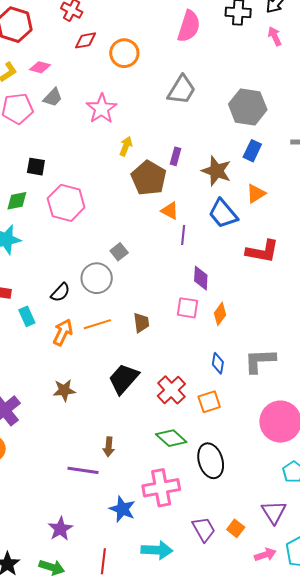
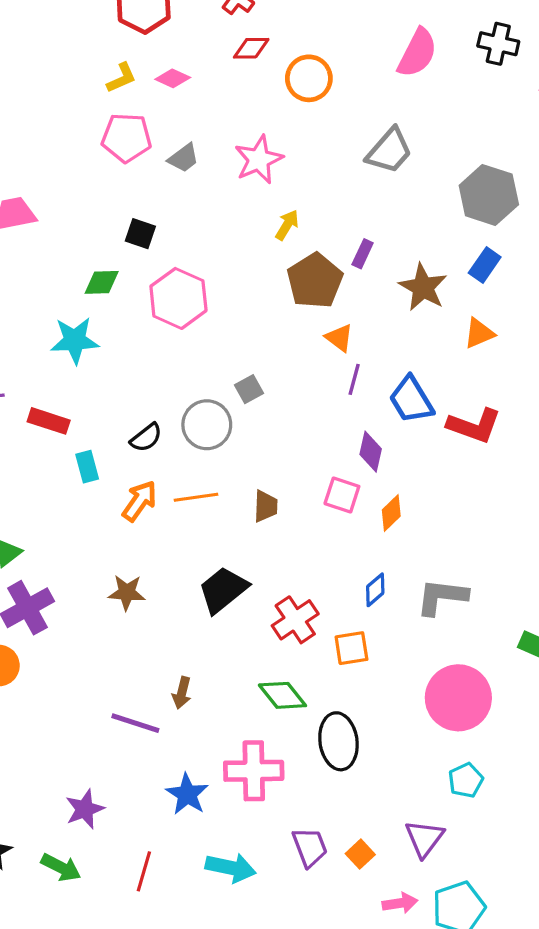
gray trapezoid: (53, 97) -> (184, 158), moved
blue trapezoid: (223, 214) -> (411, 400), moved
blue diamond: (218, 363) -> (375, 590), turned 30

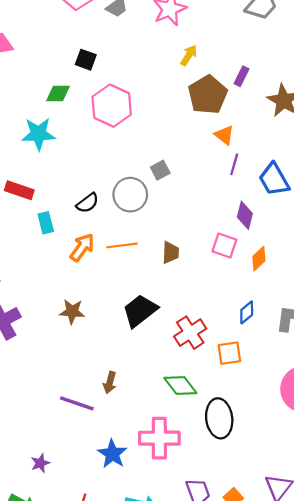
purple star: (85, 809) -> (40, 463), size x0.7

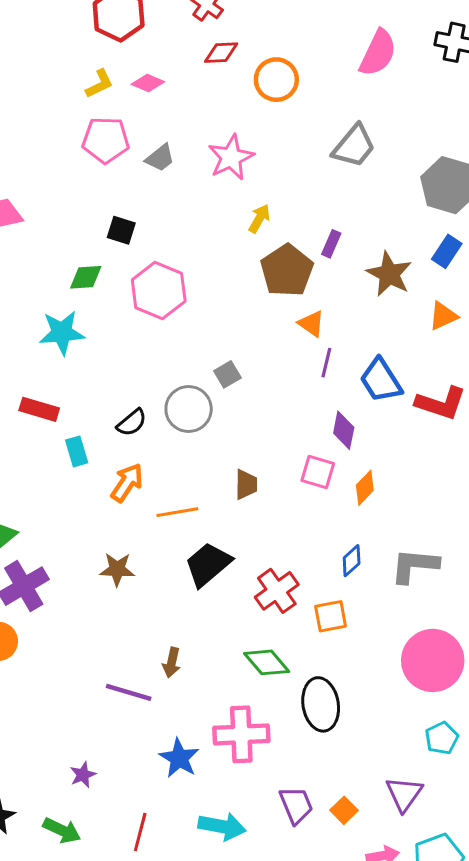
orange line: (122, 245) -> (177, 512), moved

